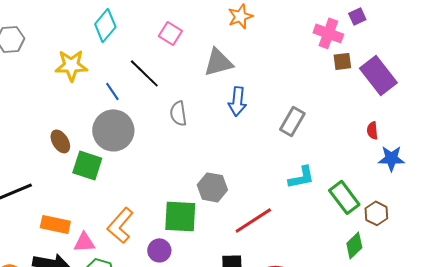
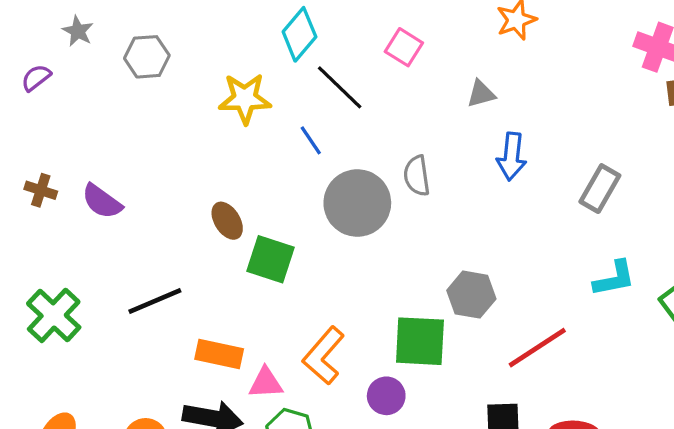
gray triangle: (218, 62) -> (481, 94), size x0.6
black line: (144, 73) -> (340, 87), moved
gray circle: (113, 130) -> (357, 203), moved

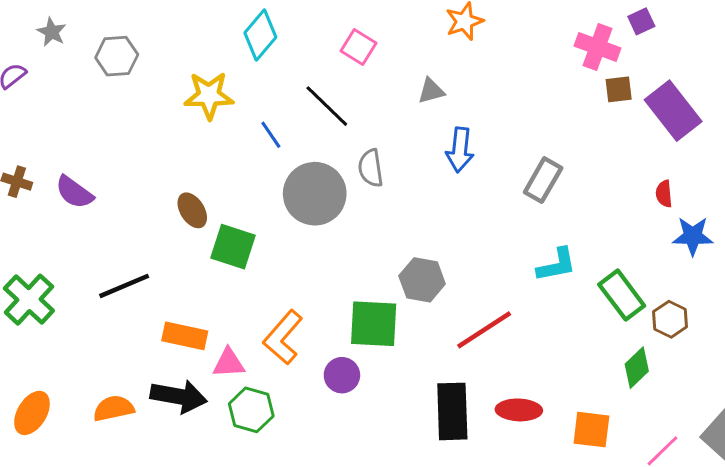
black line: (340, 87) -> (327, 106), moved

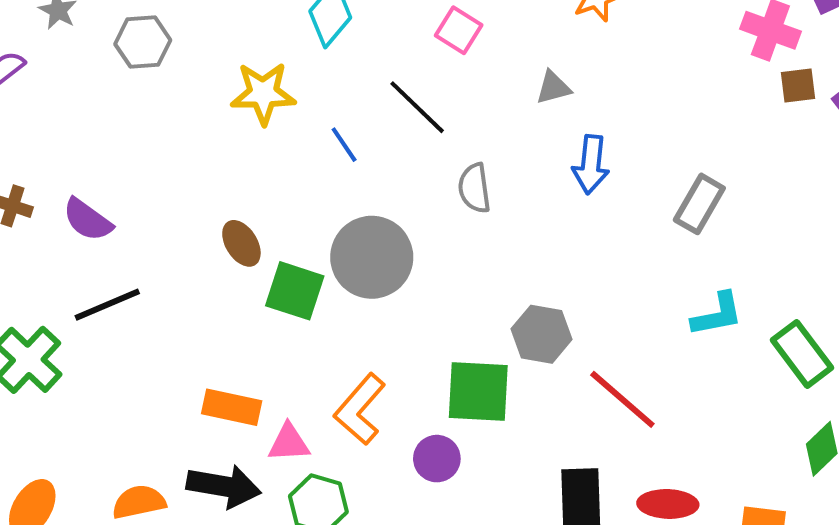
gray circle: (315, 194) -> (372, 257), moved
black line: (124, 286) -> (107, 305), moved
red line: (484, 330) -> (622, 399), turned 74

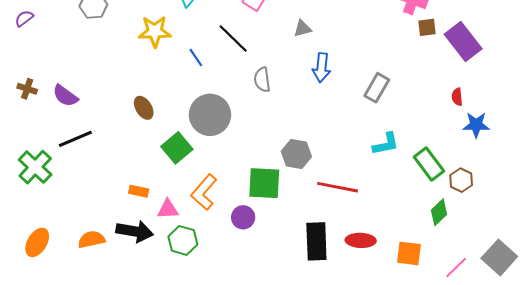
green square: (295, 291) -> (177, 148), moved, turned 32
red line: (622, 399) -> (338, 187), turned -30
orange rectangle: (232, 407) -> (139, 191), size x0.7

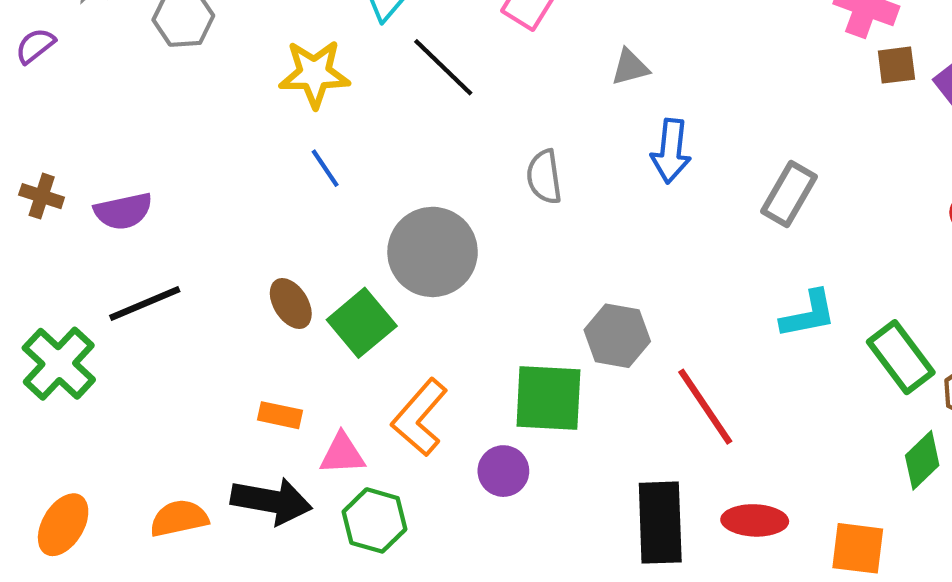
black line: (233, 38) -> (443, 67), moved
blue line: (196, 58) -> (325, 168), moved
purple semicircle: (65, 96) -> (123, 211), turned -48
brown ellipse: (144, 108) -> (291, 304), moved
red line: (338, 187) -> (705, 407), turned 45

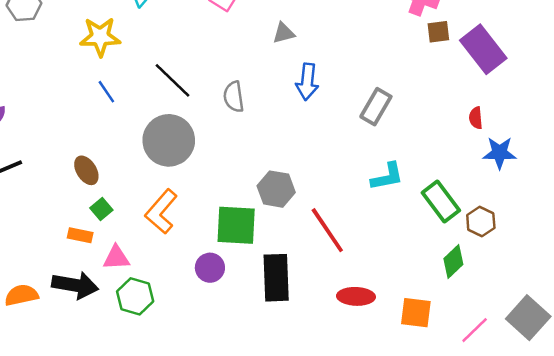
black line: (443, 67) -> (172, 80), moved
green square: (362, 323) -> (101, 209), moved, size x0.6
orange L-shape: (420, 417) -> (161, 212), moved
black rectangle: (660, 523) -> (276, 278), moved

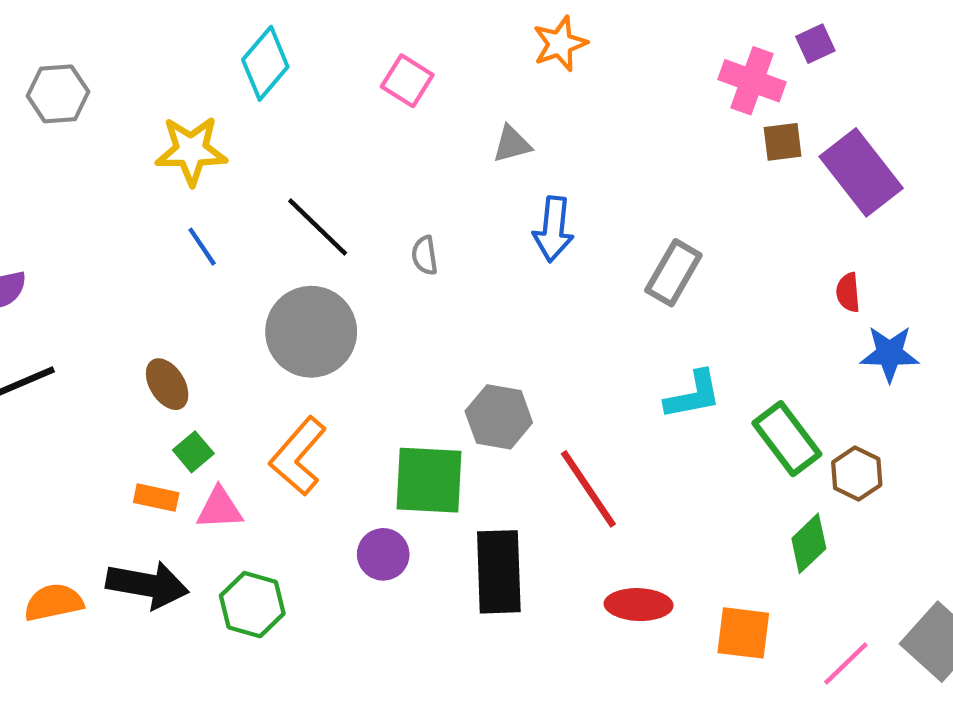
gray semicircle: (234, 97) -> (425, 255), size x0.7
pink triangle: (116, 258) -> (219, 509), moved

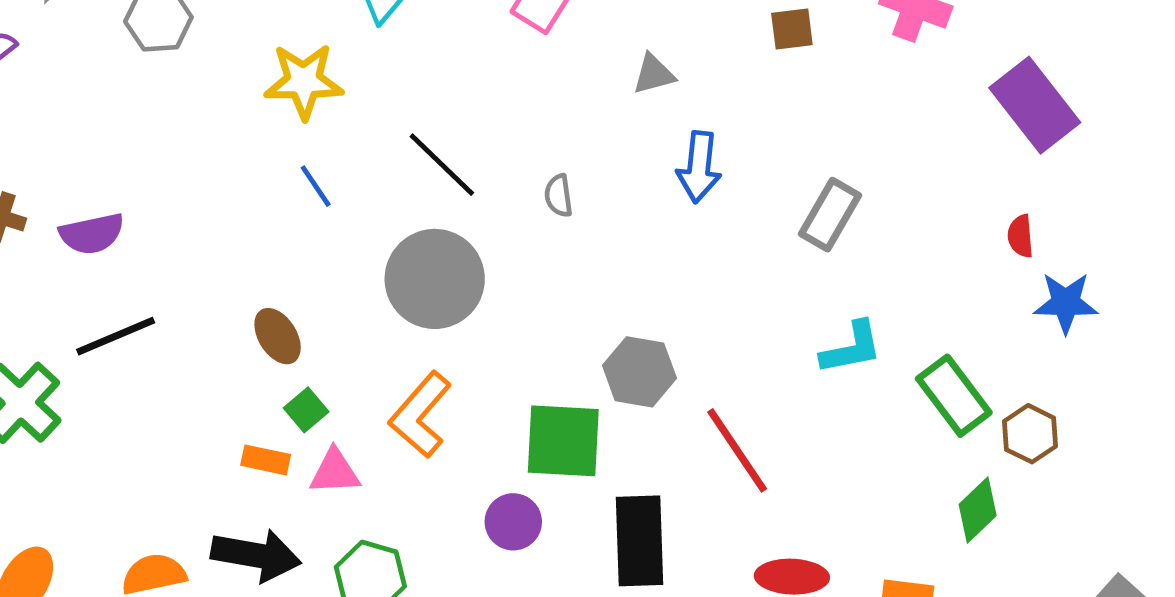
brown square: (783, 142) -> (792, 29), moved

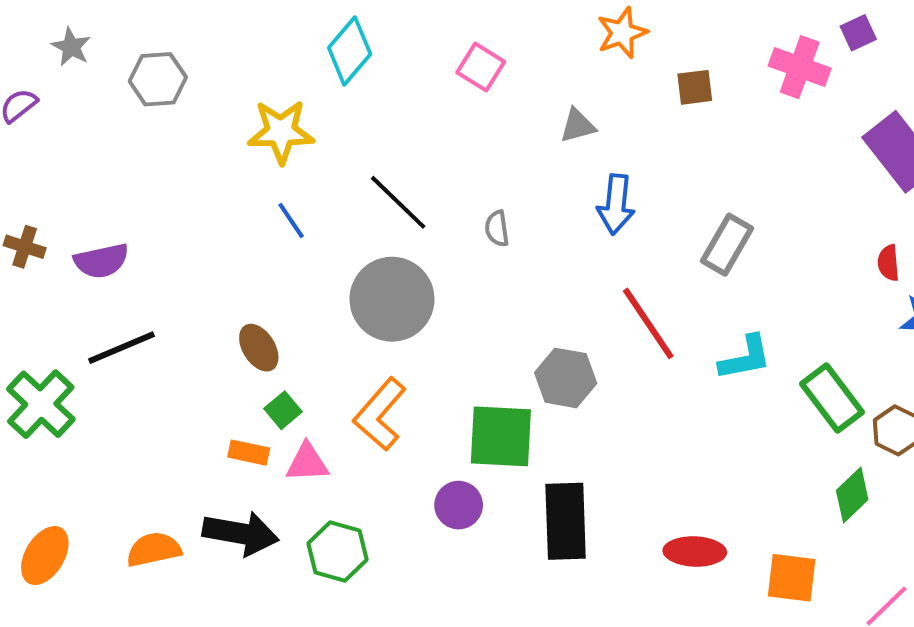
red line: (737, 450) -> (648, 323), moved

